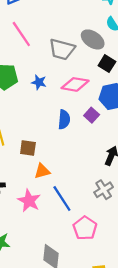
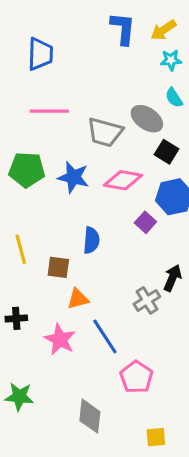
pink line: (21, 34) -> (49, 111), turned -56
blue star: (39, 82) -> (73, 177), size x1.5
blue semicircle: (64, 120) -> (91, 240), moved
gray cross: (104, 190) -> (147, 300), moved

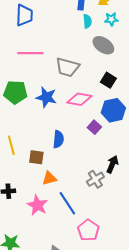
cyan semicircle: (174, 98) -> (87, 21), moved, turned -152
gray ellipse: (147, 119) -> (103, 45), moved

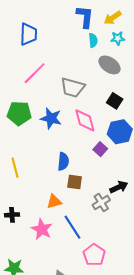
pink line: (30, 53) -> (35, 73), turned -45
pink diamond: (79, 99) -> (85, 120), turned 65
brown square: (36, 157) -> (75, 182), moved
black arrow: (112, 164) -> (119, 187), turned 42

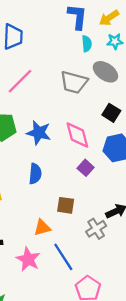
gray trapezoid: (73, 88) -> (74, 82), moved
purple square: (100, 149) -> (86, 168), moved
blue semicircle: (63, 161) -> (35, 174), moved

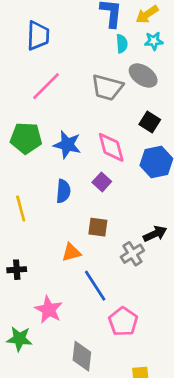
purple square: (86, 168) -> (102, 182), moved
pink star: (28, 259) -> (49, 310), moved

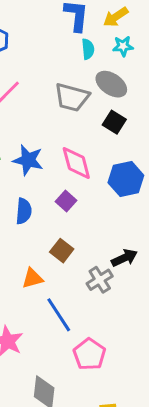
black square: (150, 122) -> (114, 122), moved
brown square: (98, 227) -> (62, 251), turned 30

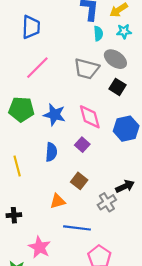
blue line: (59, 315) -> (77, 228), turned -50

